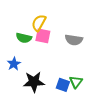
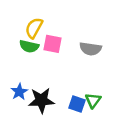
yellow semicircle: (39, 23) -> (34, 28), moved
blue star: (14, 64) -> (19, 92), moved

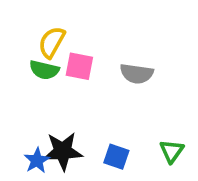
blue star: (19, 92) -> (37, 160), moved
green triangle: (93, 100) -> (172, 151), moved

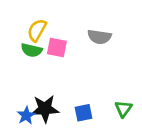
gray semicircle: (137, 74) -> (99, 37), moved
blue square: (116, 157) -> (83, 113), turned -30

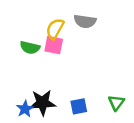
yellow semicircle: (37, 30) -> (55, 29), moved
gray semicircle: (99, 37) -> (85, 21), moved

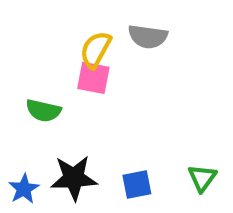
green semicircle: (30, 48) -> (43, 111), moved
blue star: (25, 109) -> (24, 189), moved

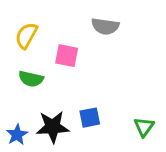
yellow semicircle: (96, 50) -> (26, 36), moved
blue square: (137, 184) -> (90, 118), moved

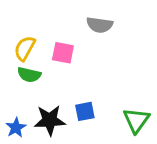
yellow semicircle: (26, 36) -> (25, 48), moved
green triangle: (144, 127) -> (136, 120), size x1.4

